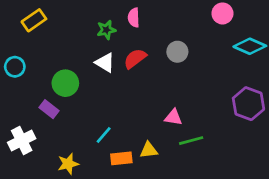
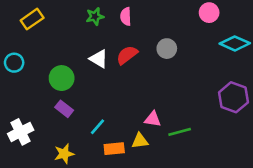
green star: (106, 30) -> (95, 16), moved
purple rectangle: (49, 109) -> (64, 109), moved
pink triangle: (173, 117) -> (153, 119), moved

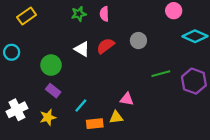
green line: (180, 132) -> (161, 74), moved
yellow star: (64, 154) -> (48, 117), moved

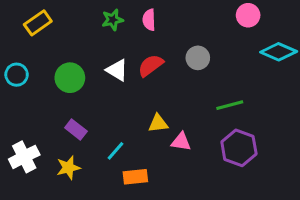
green circle: (51, 65) -> (70, 78), moved
purple hexagon: (194, 81) -> (239, 148), moved
yellow triangle: (116, 117) -> (158, 123), moved

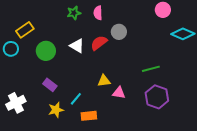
yellow rectangle: (38, 23) -> (25, 30), moved
gray circle: (198, 58) -> (119, 32), moved
yellow star: (68, 168) -> (56, 110), moved

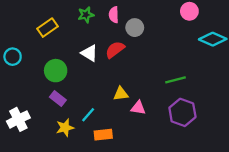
yellow rectangle: (25, 30) -> (47, 28), moved
gray circle: (119, 32) -> (135, 28), moved
green circle: (46, 51) -> (56, 71), moved

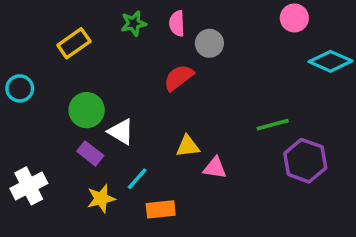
white triangle: (89, 53) -> (121, 132), moved
purple hexagon: (182, 112) -> (305, 161), moved

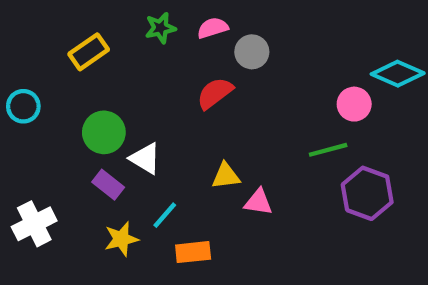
pink circle: (294, 18) -> (354, 104), moved
pink semicircle: (177, 23) -> (213, 28), turned 75

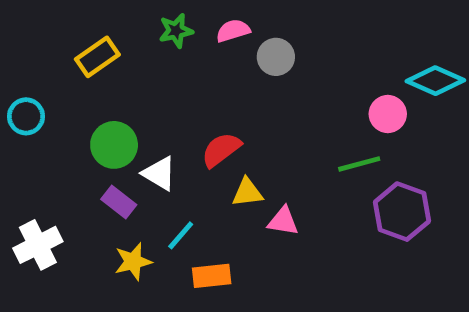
red semicircle: (215, 93) -> (221, 150), moved

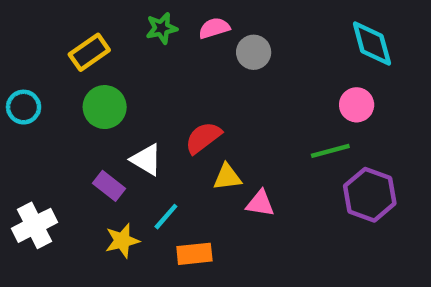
cyan diamond: (435, 81) -> (372, 43), moved, turned 51
green circle: (114, 145) -> (105, 107), moved

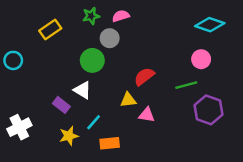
cyan diamond: (372, 43) -> (210, 25), turned -56
gray circle: (254, 52) -> (110, 38), moved
green circle: (105, 107) -> (92, 60), moved
red semicircle: (203, 138) -> (144, 76), moved

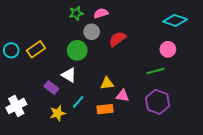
yellow rectangle: (50, 30) -> (36, 49), moved
red semicircle: (144, 76) -> (117, 39), moved
purple hexagon: (209, 110) -> (158, 102), moved
orange rectangle: (110, 143) -> (105, 109), moved

